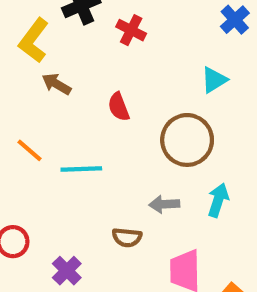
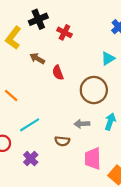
brown arrow: (56, 84) -> (37, 58), moved
cyan line: (81, 169) -> (30, 125), moved, turned -30

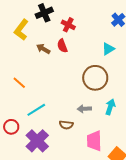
red semicircle: (58, 73) -> (62, 46), moved
purple cross: (31, 159) -> (37, 141), size x1.6

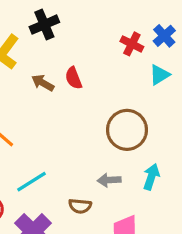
red cross: (68, 25) -> (132, 44), moved
cyan triangle: (108, 49) -> (159, 75), moved

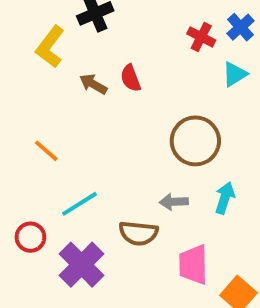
brown semicircle: (80, 206) -> (138, 233), size x1.4

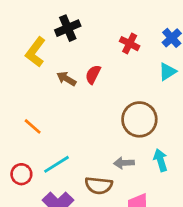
red cross: (201, 37) -> (130, 44), moved
red semicircle: (131, 78) -> (93, 74), turned 48
cyan arrow: (225, 198) -> (160, 160), turned -35
red circle: (30, 237) -> (21, 174), moved

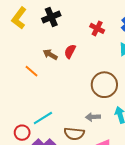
yellow L-shape: (35, 52) -> (19, 18), moved
orange line: (33, 126) -> (31, 71), moved
red circle: (21, 174) -> (22, 133), moved

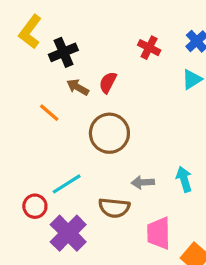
black cross: (51, 17) -> (63, 52), moved
brown circle: (104, 85) -> (109, 133), moved

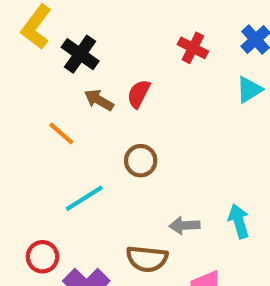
black cross: (63, 52) -> (80, 54), turned -32
brown circle: (109, 133) -> (141, 161), size x0.6
cyan line: (67, 184) -> (84, 198), moved

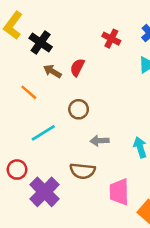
gray arrow: (185, 225) -> (100, 141), moved

